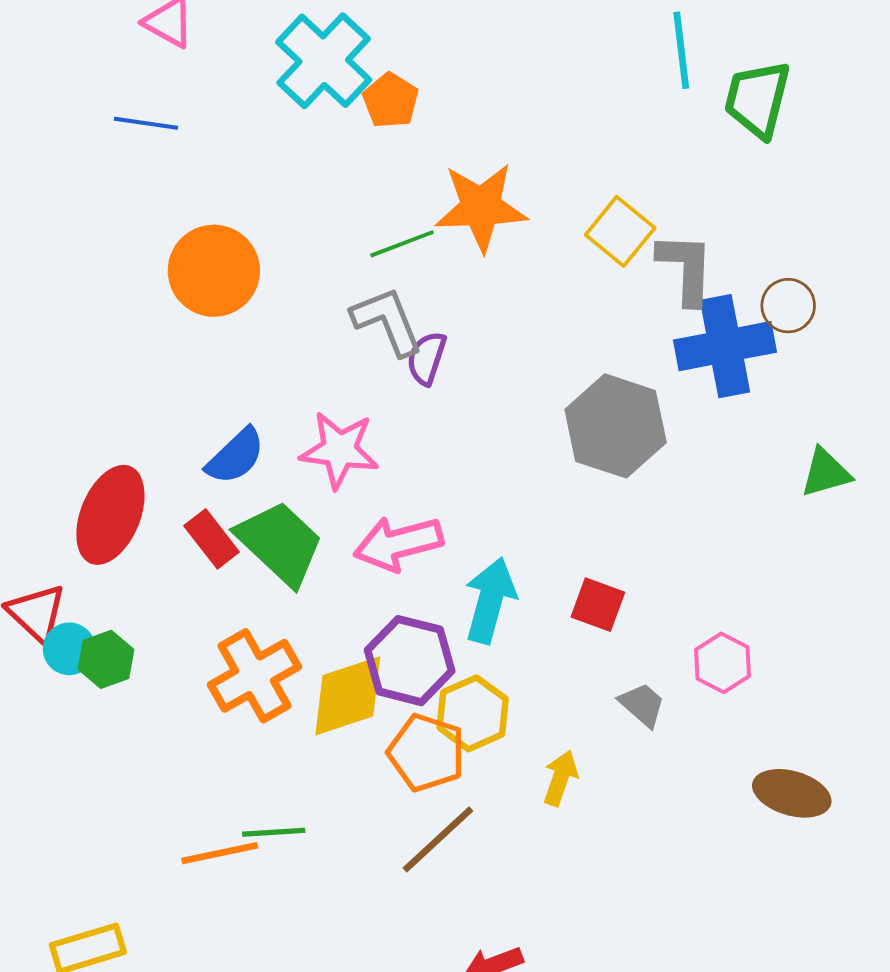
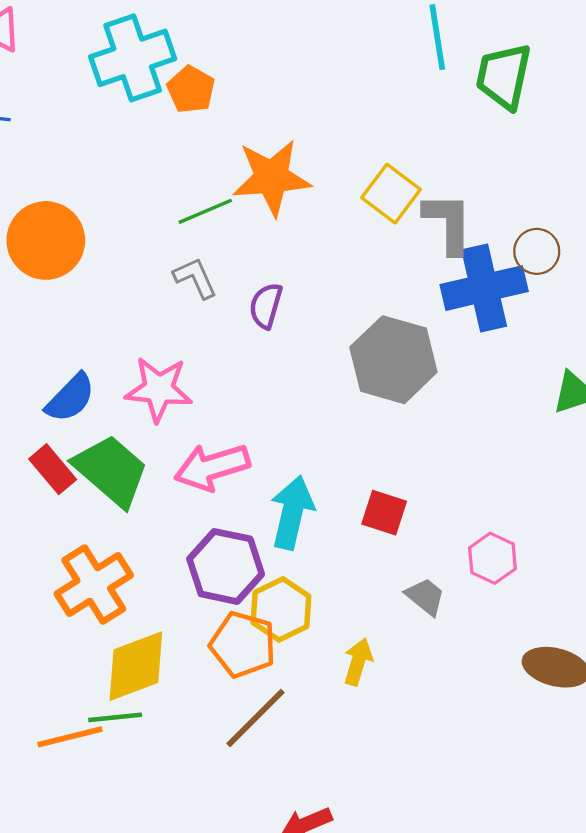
cyan cross: (324, 61) -> (133, 58), turned 30
gray L-shape: (387, 321) -> (195, 278), size x0.7
purple semicircle: (427, 358) -> (266, 306), moved
yellow diamond: (348, 696) -> (136, 666), moved

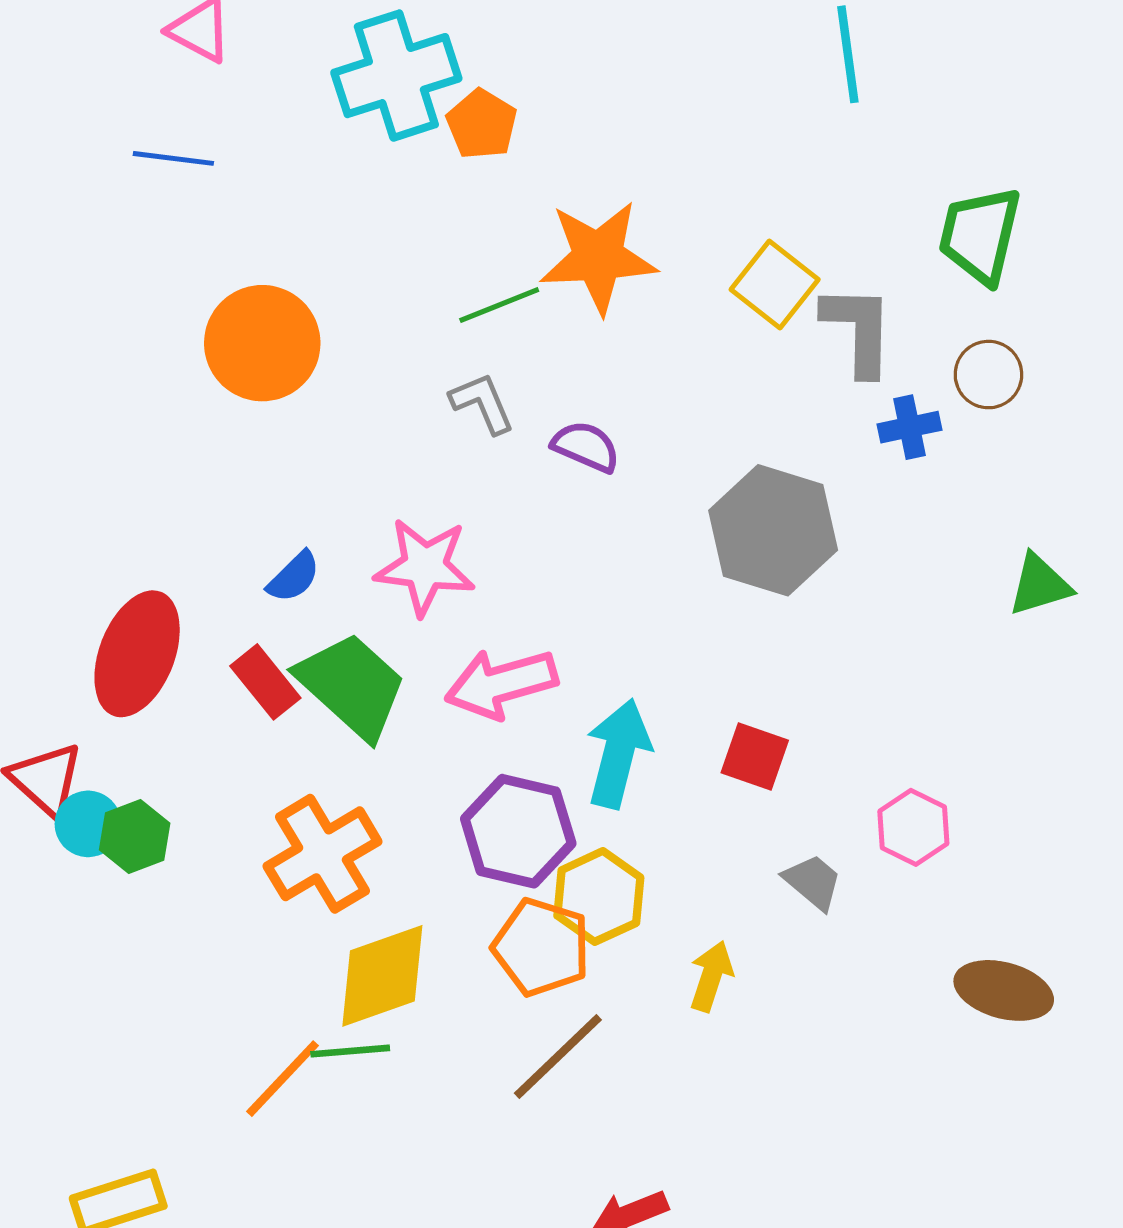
green trapezoid: (504, 76) -> (980, 235), moved
blue cross: (484, 288) -> (909, 427), size x0.5
purple semicircle: (266, 306) -> (586, 447), turned 96
blue semicircle: (70, 398) -> (294, 577), size x0.7
orange line: (70, 737) -> (283, 1079), turned -34

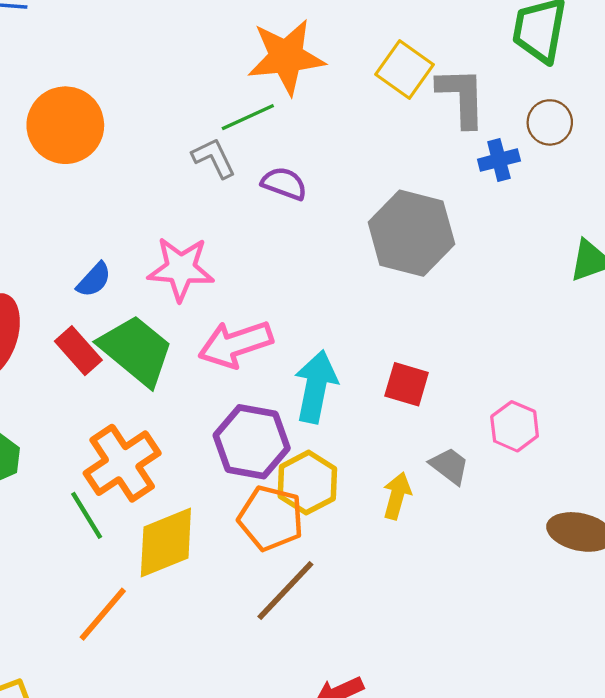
green line: (499, 305) -> (248, 117), moved
yellow arrow: (711, 976) -> (397, 496), moved
green line: (350, 1051) -> (87, 515), moved, turned 66

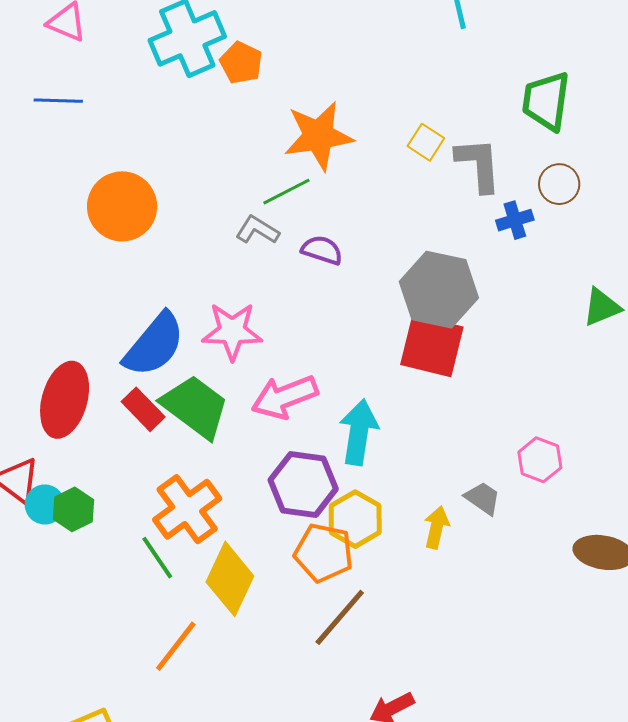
yellow square: (405, 69) -> (426, 142), size x0.7
gray L-shape: (214, 158) -> (257, 230), turned -30
blue semicircle: (94, 280) -> (154, 345), size x2.0
red square: (407, 384) -> (432, 346), moved, size x1.6
yellow diamond: (166, 542) -> (230, 579), turned -40

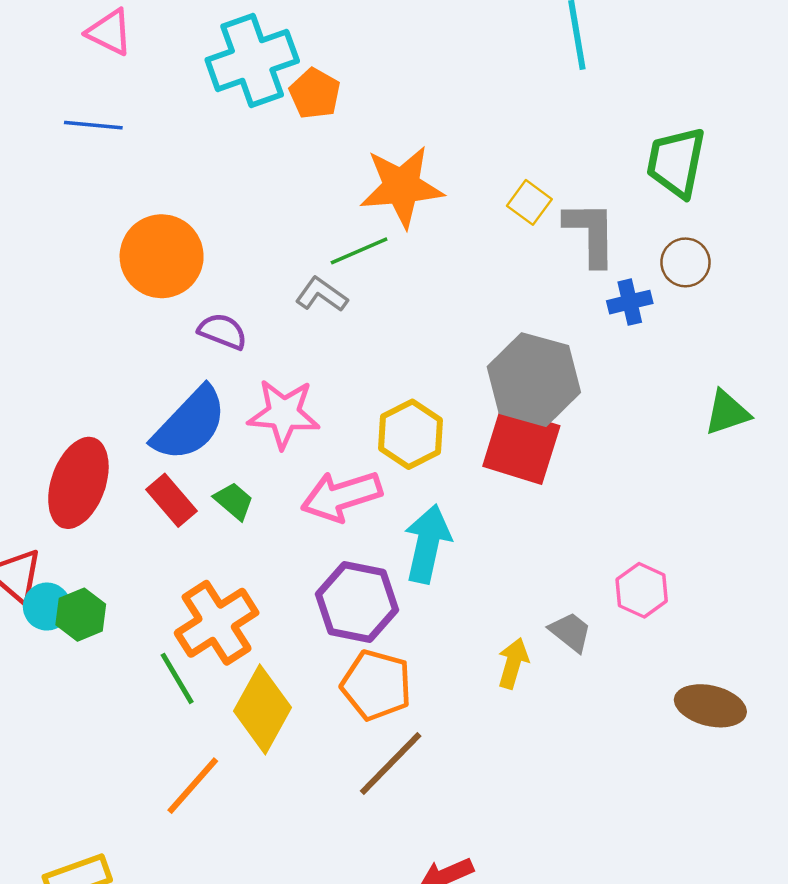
purple semicircle: (322, 250) -> (223, 331), moved
green trapezoid: (195, 407) -> (234, 501), size x0.5
yellow hexagon: (355, 519) -> (410, 434), moved

